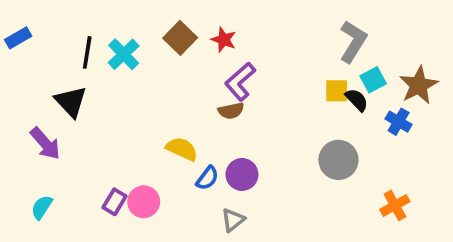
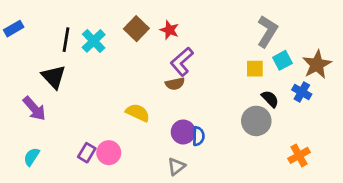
black semicircle: (357, 100) -> (270, 99), moved
blue semicircle: (207, 178) -> (198, 136), moved, turned -36

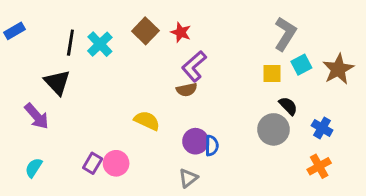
blue cross: (302, 92) -> (322, 128), moved

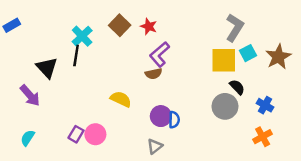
black line: (70, 43) -> (76, 56), moved
yellow square: (272, 74) -> (224, 60), size x1.6

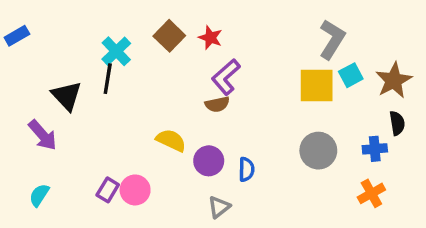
black semicircle: (237, 87) -> (397, 123), moved, turned 35
blue cross: (265, 105) -> (375, 149), turned -35
purple circle: (161, 116) -> (209, 161), moved

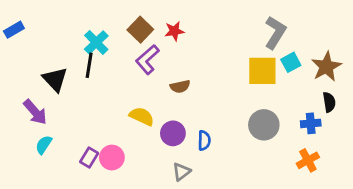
red star: (210, 38) -> (174, 31), turned -30
purple L-shape: (226, 77) -> (147, 60), moved
cyan semicircle: (39, 195) -> (44, 145), moved

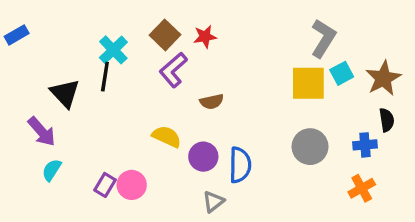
blue semicircle: (204, 140) -> (240, 165), size x1.5

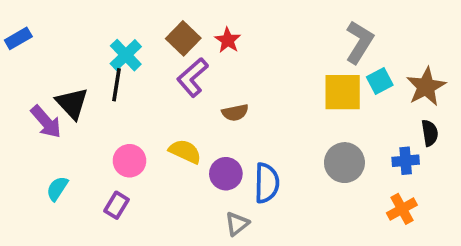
red star: (205, 37) -> (228, 40), turned -30
purple arrow: (42, 132) -> (46, 122), moved
pink circle: (132, 185) -> (129, 161), moved

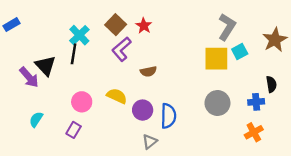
brown star: (426, 87) -> (275, 40), moved

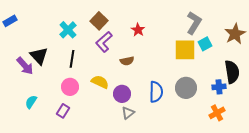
red star: (144, 26) -> (138, 30), moved
black line: (74, 54) -> (72, 59), moved
black semicircle: (271, 84) -> (232, 72), size x1.6
blue semicircle: (168, 116) -> (156, 92), moved
gray triangle: (150, 142) -> (128, 113), moved

